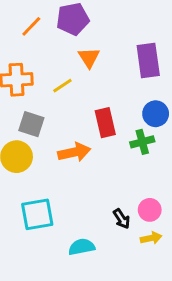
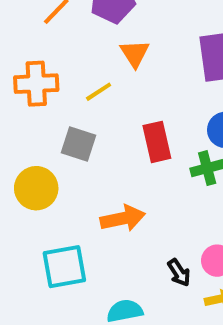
gray square: (31, 124) -> (78, 144), moved
orange arrow: (74, 152) -> (123, 218), moved

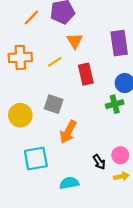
red rectangle: (157, 142) -> (86, 74), moved
gray square: (78, 144) -> (54, 104), moved
orange arrow: (123, 218) -> (68, 132), turned 130

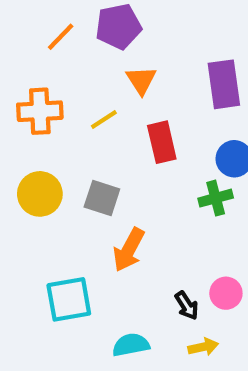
yellow circle: (20, 115) -> (40, 194), moved
yellow arrow: (121, 176) -> (203, 347), moved

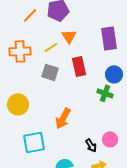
yellow line: (104, 119) -> (51, 47), moved
yellow circle: (40, 194) -> (18, 104), moved
gray square: (102, 198) -> (50, 72), moved
green cross: (216, 198) -> (105, 93), turned 35

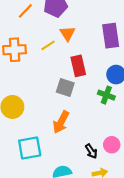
gray square: (50, 72) -> (65, 87), moved

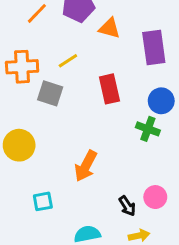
orange triangle: (67, 33) -> (109, 28), moved, turned -42
gray square: (65, 87) -> (50, 93), moved
cyan square: (30, 148) -> (43, 201), size x0.6

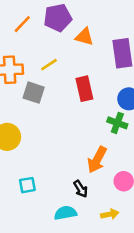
orange arrow: (86, 166) -> (97, 160), moved
black arrow: (127, 206) -> (81, 189), moved

